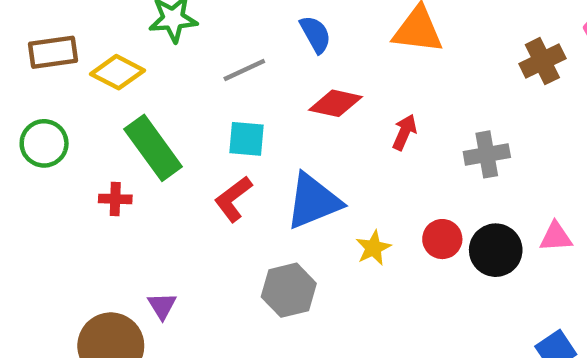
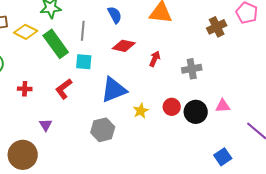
gray line: (244, 70) -> (83, 31), turned -60
green rectangle: (153, 148) -> (56, 44), moved
red L-shape: (233, 199) -> (64, 89), moved
purple triangle: (162, 306) -> (46, 125), moved

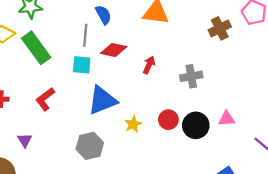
gray line: (83, 31) -> (85, 35), moved
cyan square: (84, 62) -> (82, 65), moved

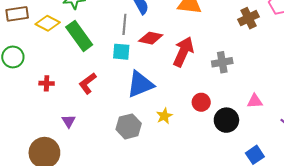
red arrow: (149, 65) -> (183, 52), size x1.8
yellow star: (133, 124) -> (164, 116), moved
black circle: (196, 125) -> (226, 120), moved

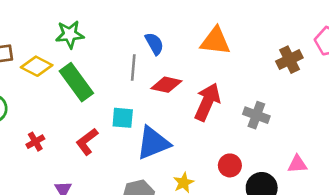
cyan square: (121, 52) -> (123, 118), moved
gray cross: (222, 62) -> (256, 115), turned 30
red cross: (47, 83) -> (35, 142), turned -32

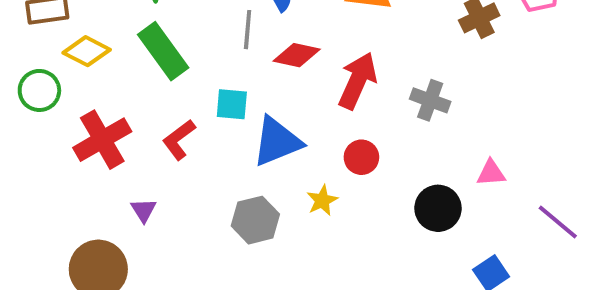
yellow diamond: (37, 66) -> (87, 51), moved
red cross: (35, 142) -> (102, 140), size x2.0
red circle: (230, 165) -> (361, 157), moved

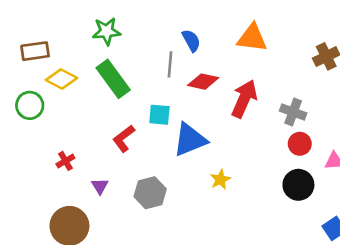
red cross: (102, 140) -> (65, 161), moved, size x0.5
red circle: (361, 157) -> (300, 144), moved
gray hexagon: (255, 220) -> (150, 193), moved

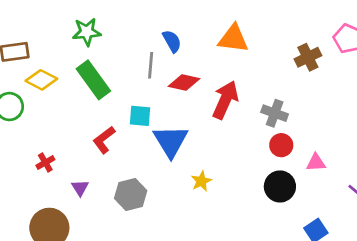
blue triangle: (190, 140) -> (171, 141), turned -39

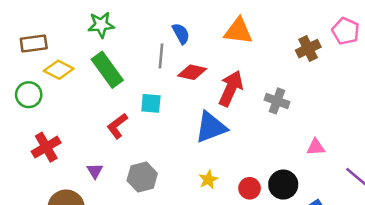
blue triangle: (171, 141) -> (211, 127), moved, turned 40
red circle: (281, 145) -> (250, 188), moved
red cross: (45, 162) -> (46, 147), moved, size x1.6
yellow star: (201, 181) -> (208, 180), moved
black circle: (280, 186) -> (283, 185), moved

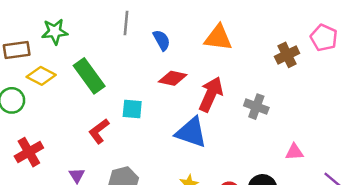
green star: (101, 25) -> (55, 32), moved
gray line: (161, 56) -> (126, 23), moved
blue triangle: (211, 127) -> (191, 132), turned 40

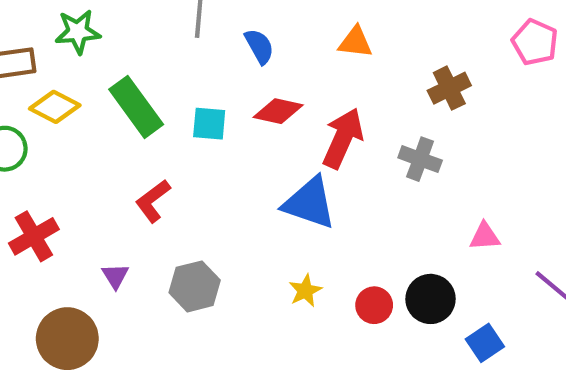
orange triangle: (218, 38) -> (355, 42), size x0.7
brown cross: (287, 55) -> (449, 88), moved
cyan square: (132, 109) -> (209, 124), moved

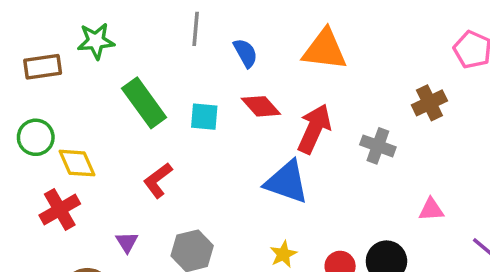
orange triangle: (355, 42) -> (325, 50), size x1.6
brown cross: (449, 88) -> (429, 103), moved
yellow diamond: (55, 107) -> (77, 163), moved, turned 39
red diamond: (278, 111) -> (261, 106), turned 36

